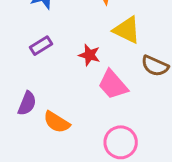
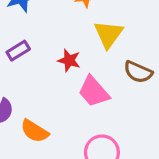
yellow triangle: (127, 30) -> (108, 34), turned 40

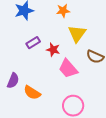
purple rectangle: (18, 51) -> (33, 43), moved

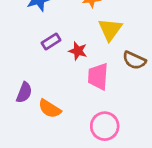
pink trapezoid: (68, 69) -> (98, 76), turned 45

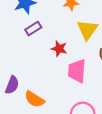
purple rectangle: (51, 42) -> (33, 29), moved

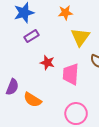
red star: (59, 49) -> (47, 63), moved

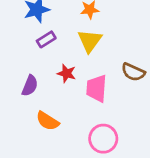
yellow triangle: (80, 37) -> (90, 41), moved
purple semicircle: (12, 87) -> (30, 86), moved

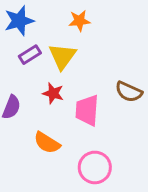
yellow triangle: (90, 41) -> (62, 56), moved
orange semicircle: (48, 121) -> (47, 143), moved

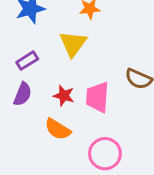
purple rectangle: (30, 55) -> (27, 61), moved
red star: (53, 93) -> (64, 96), moved

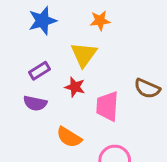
purple semicircle: (23, 94) -> (35, 103), turned 80
red star: (64, 96) -> (75, 87), moved

